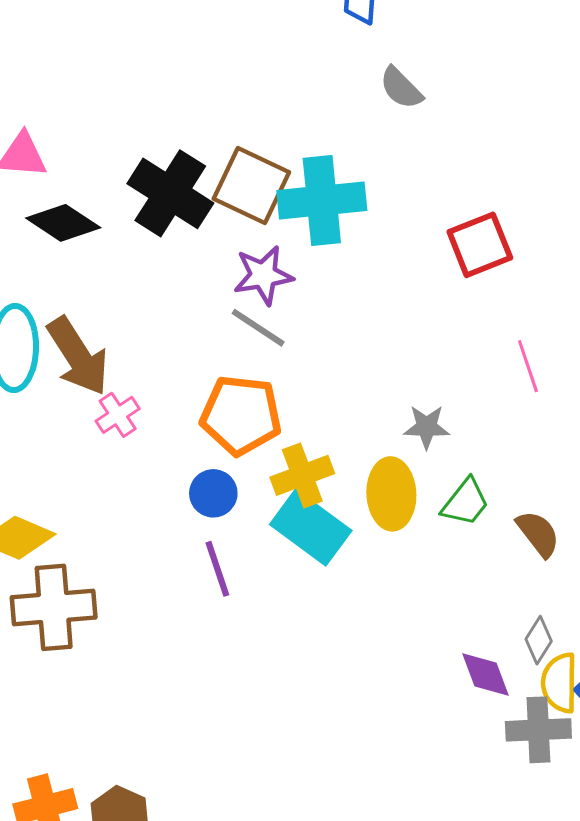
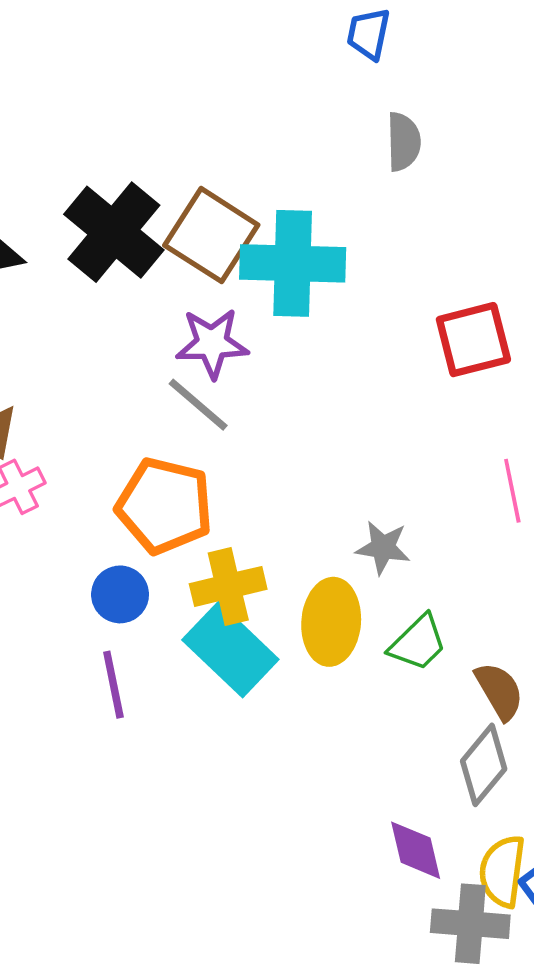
gray semicircle: (401, 88) -> (404, 142), turned -144
gray diamond: (539, 640) -> (484, 765), moved, size x1.4

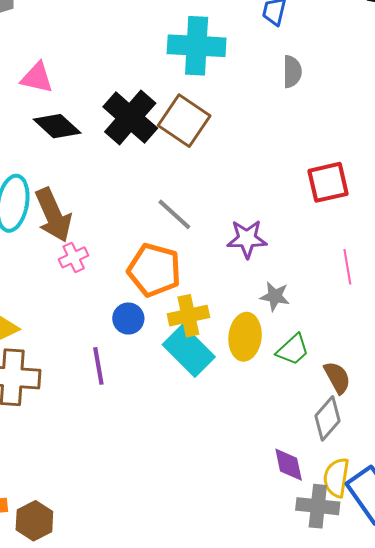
cyan cross: (293, 263) -> (197, 46), moved
purple star: (212, 343) -> (247, 239), moved
purple line: (113, 685) -> (98, 366), moved

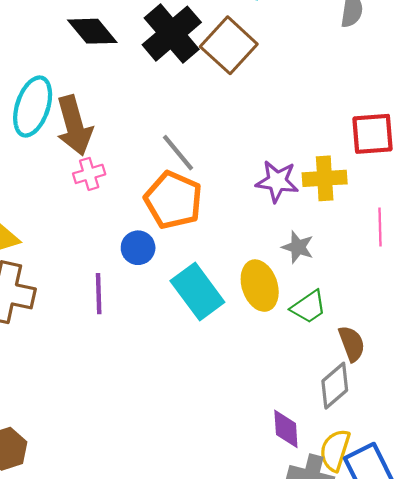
gray line: (174, 214) -> (178, 153), moved
yellow cross: (188, 316) -> (325, 178), moved
yellow ellipse: (245, 337) -> (260, 286), turned -33

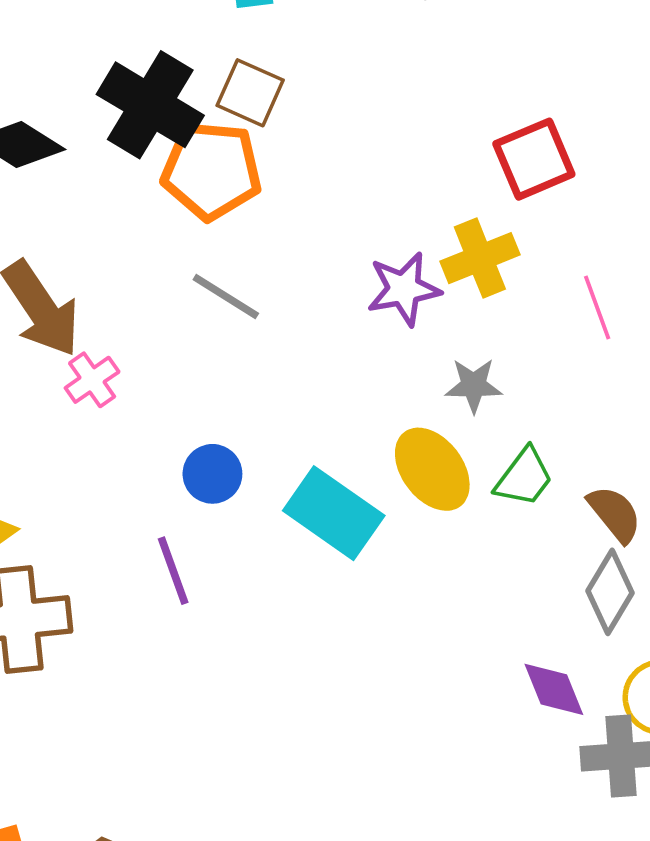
brown square: (229, 45) -> (250, 93), size x0.7
orange pentagon: (173, 200) -> (212, 171), moved

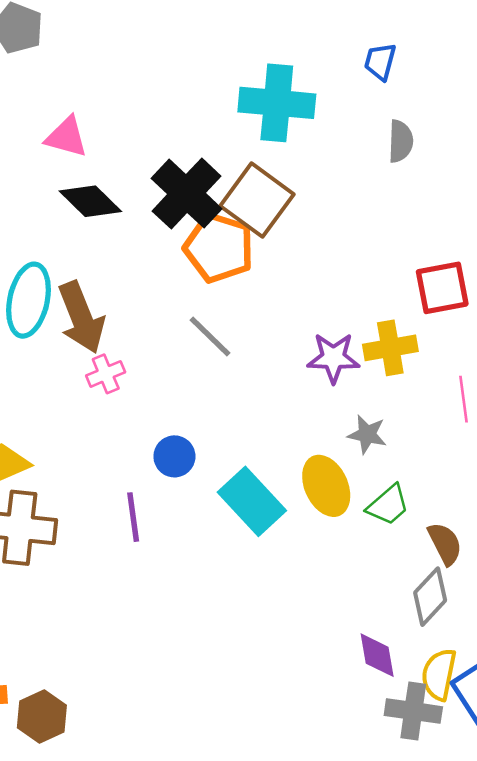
brown square: (250, 93) -> (257, 200), size x1.5

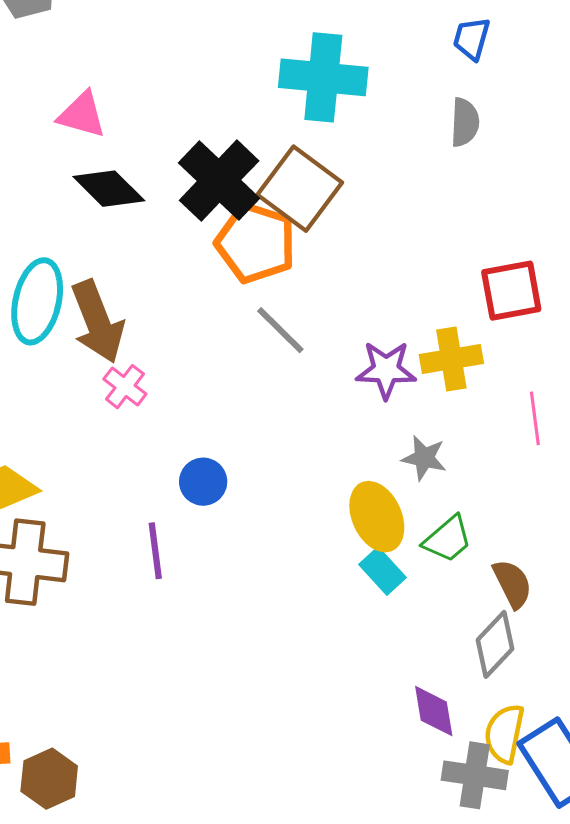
blue trapezoid: (380, 61) -> (472, 39), moved
gray line: (210, 336) -> (280, 330), moved
pink cross: (106, 374) -> (125, 387), turned -30
cyan rectangle: (252, 501) -> (382, 571), moved, size x0.6

